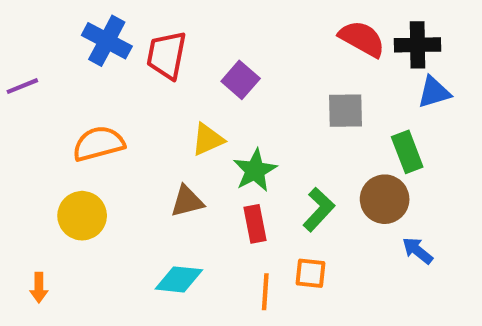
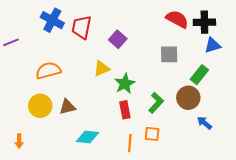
green rectangle: (407, 152) -> (199, 75), turned 60
brown triangle: (187, 201) -> (67, 107), moved

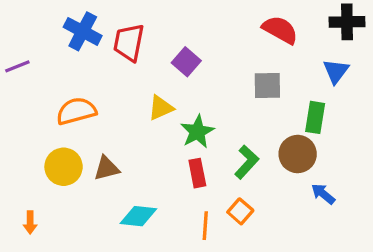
black cross: (204, 22) -> (347, 22), moved
blue triangle: (212, 45) -> (336, 71), turned -36
green rectangle: (199, 75) -> (315, 117), turned -30
orange square: (152, 134) -> (240, 211), turned 35

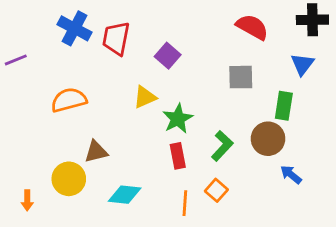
yellow circle: (64, 167) -> (69, 179), moved

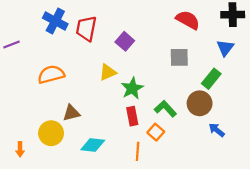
green rectangle: (284, 106) -> (211, 79), turned 30
green L-shape: (222, 146) -> (165, 109), turned -85
orange square: (216, 190) -> (156, 132), moved

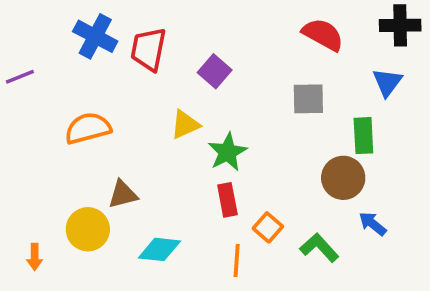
green rectangle: (211, 79) -> (363, 136), turned -42
green L-shape: (165, 109) -> (319, 248), moved

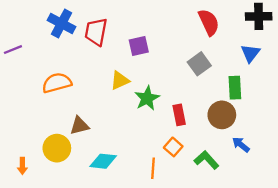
red semicircle: (323, 35) -> (209, 22), turned 36
purple square: (215, 71) -> (139, 46), turned 36
gray square: (308, 99) -> (199, 64), turned -35
red rectangle: (227, 200) -> (179, 115), moved

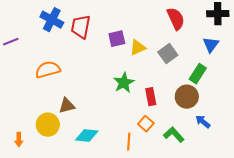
yellow triangle: (120, 80) -> (138, 48), moved
green rectangle: (235, 88) -> (198, 74), turned 36

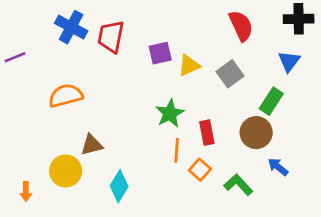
cyan diamond: (87, 136) -> (119, 186), turned -65
orange line: (129, 142) -> (177, 150), moved

